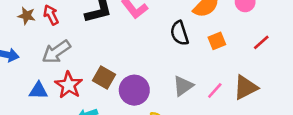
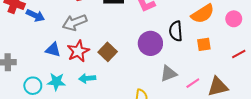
purple circle: (134, 90) -> (150, 43), moved

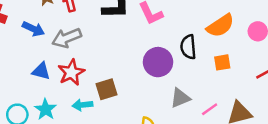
blue arrow: (35, 15) -> (33, 29), moved
brown square: (108, 52) -> (106, 89), moved, turned 30
cyan star: (56, 82) -> (46, 109), turned 30

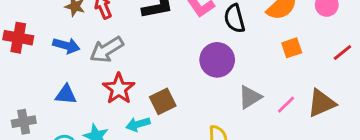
black semicircle: (188, 47) -> (234, 18), moved
blue triangle: (41, 71) -> (66, 95), moved

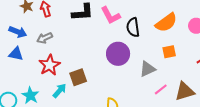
gray arrow: (107, 50) -> (45, 38), size x0.7
blue triangle: (66, 95) -> (16, 54), moved
gray triangle: (250, 97) -> (147, 69), moved
cyan arrow: (138, 124) -> (60, 91), turned 140

